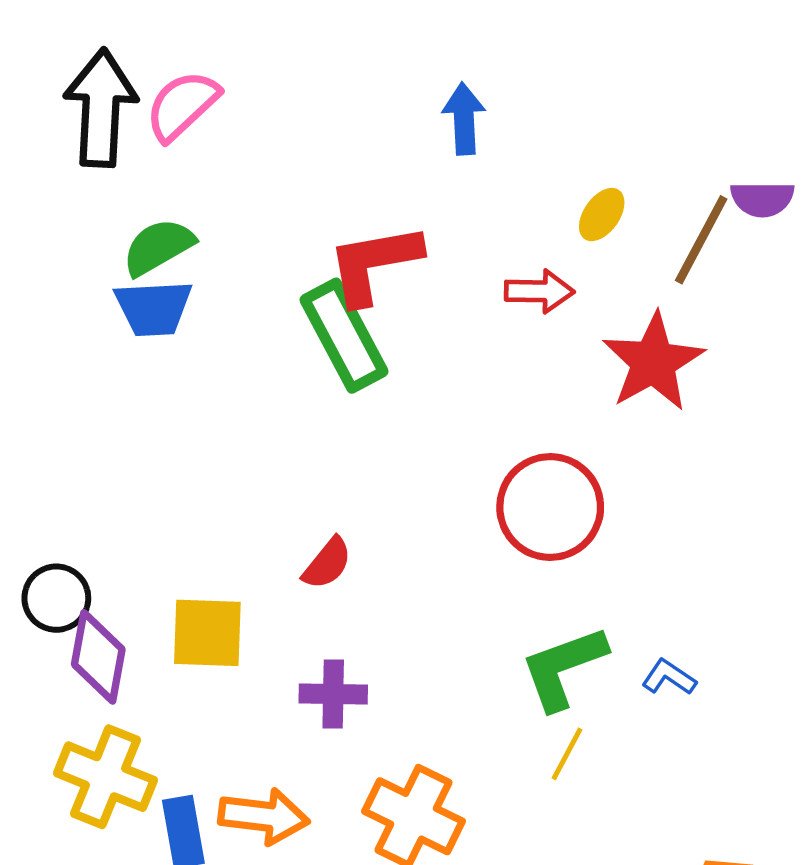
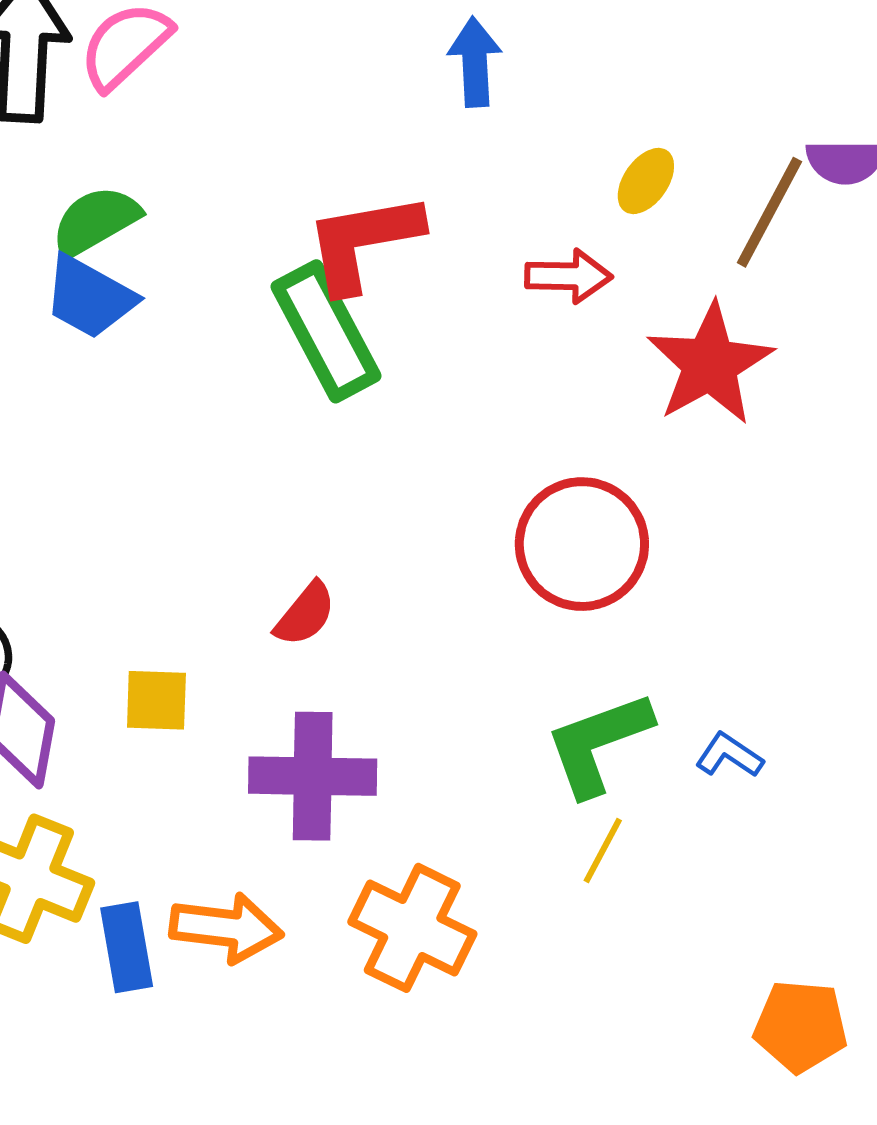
blue trapezoid: (153, 308) -> (89, 297), turned 32
yellow square: (207, 633) -> (156, 700), size x0.7
purple cross: (333, 694) -> (313, 776), size x1.5

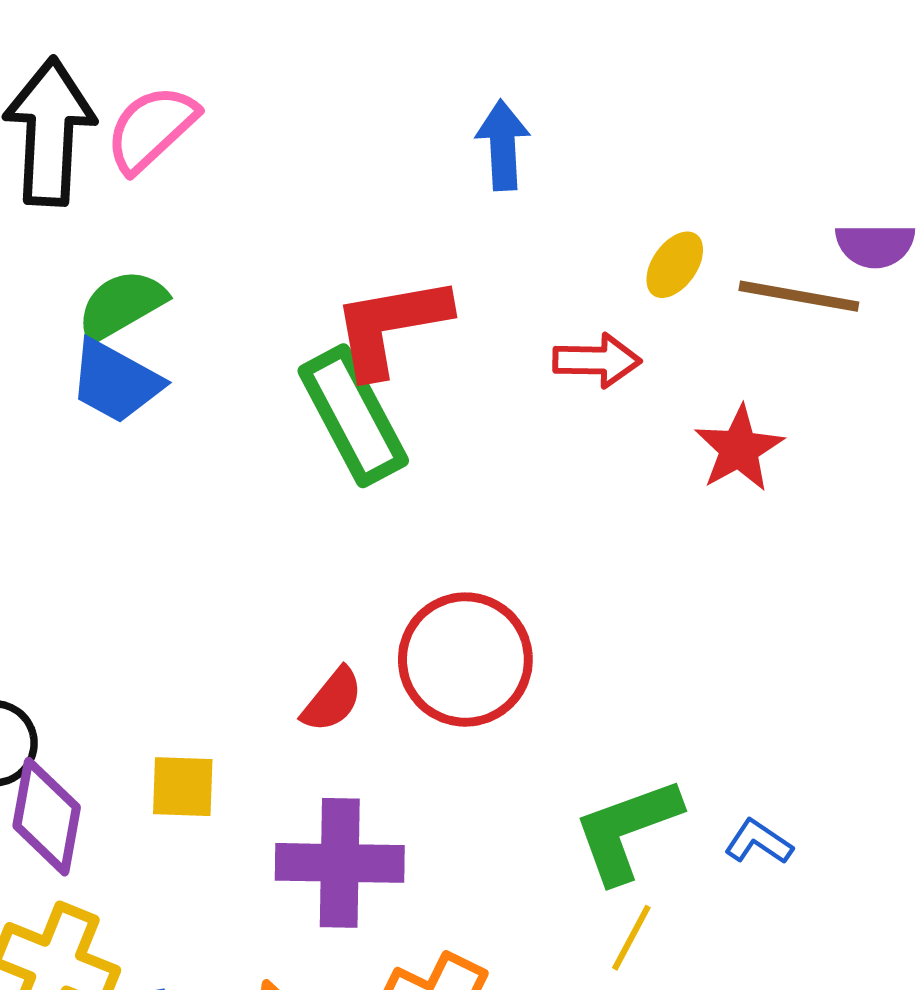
brown line: (769, 212) -> (799, 296), turned 72
red star: (710, 364) -> (739, 449), size x0.7
red circle: (582, 544) -> (465, 660), moved

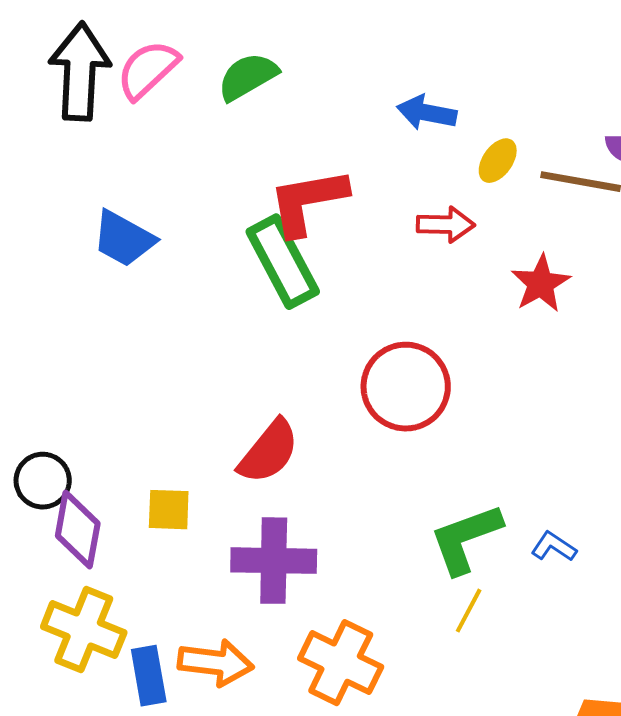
blue arrow: (503, 145) -> (427, 113), moved, turned -76
green semicircle: (121, 305) -> (248, 77), moved
red circle: (465, 660) -> (406, 387), moved
red semicircle: (332, 700) -> (269, 452), size x1.5

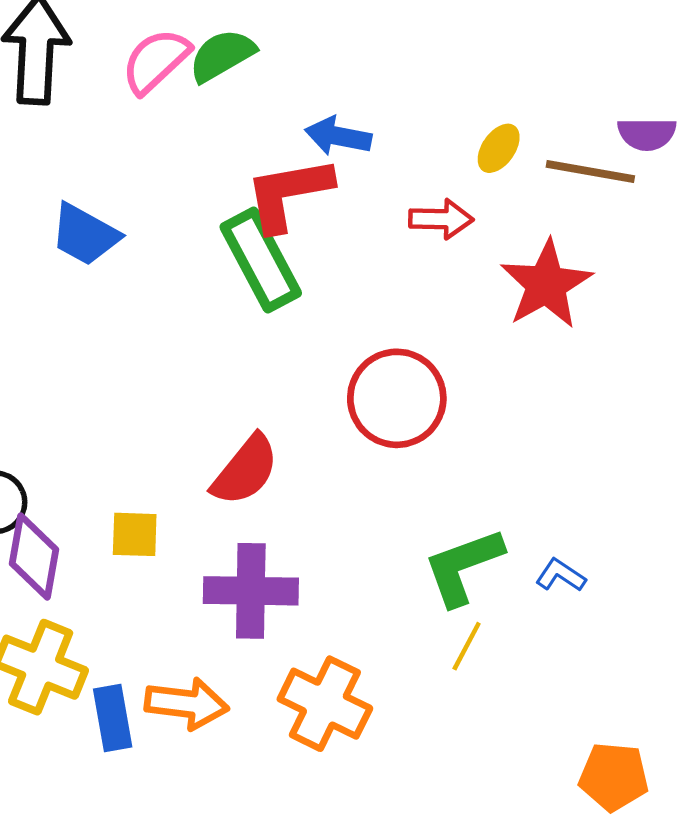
pink semicircle: (148, 70) -> (156, 61), moved
blue arrow: (427, 113) -> (338, 136), moved
red star: (541, 284) -> (546, 284), size x1.4

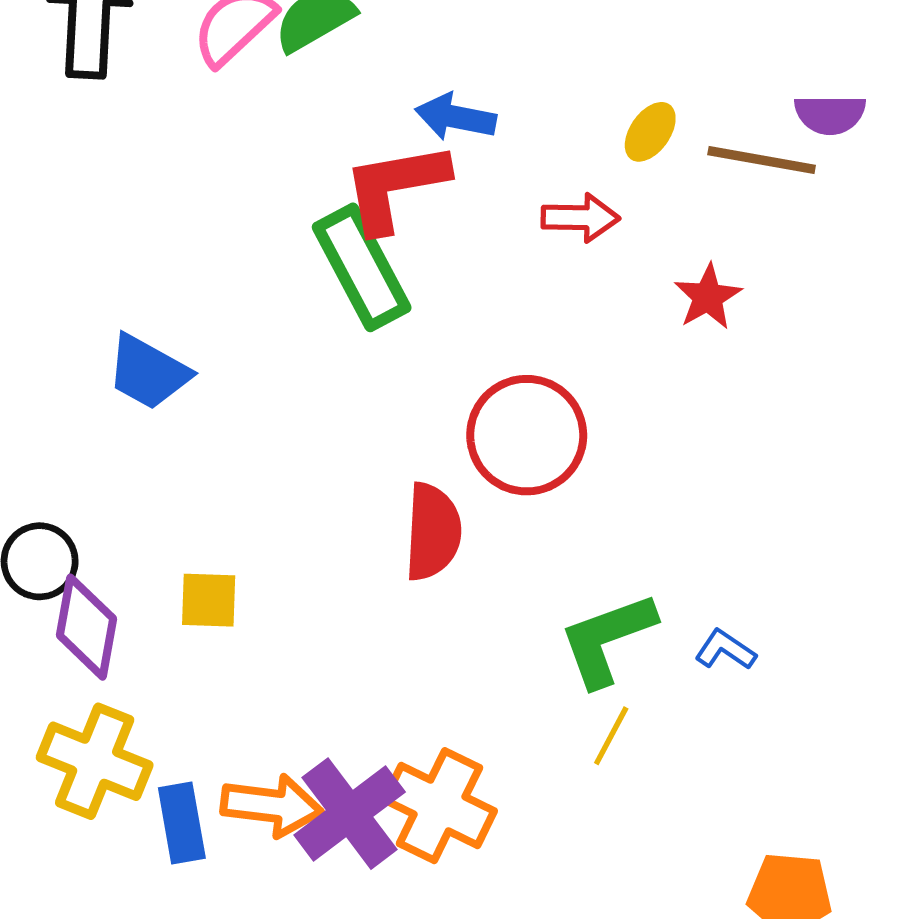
blue trapezoid: (85, 235) -> (148, 372), moved
red star: (546, 284) -> (708, 297), size x0.6
red semicircle: (245, 470) -> (433, 532), moved, turned -36
purple cross: (251, 591) -> (350, 814), moved, turned -38

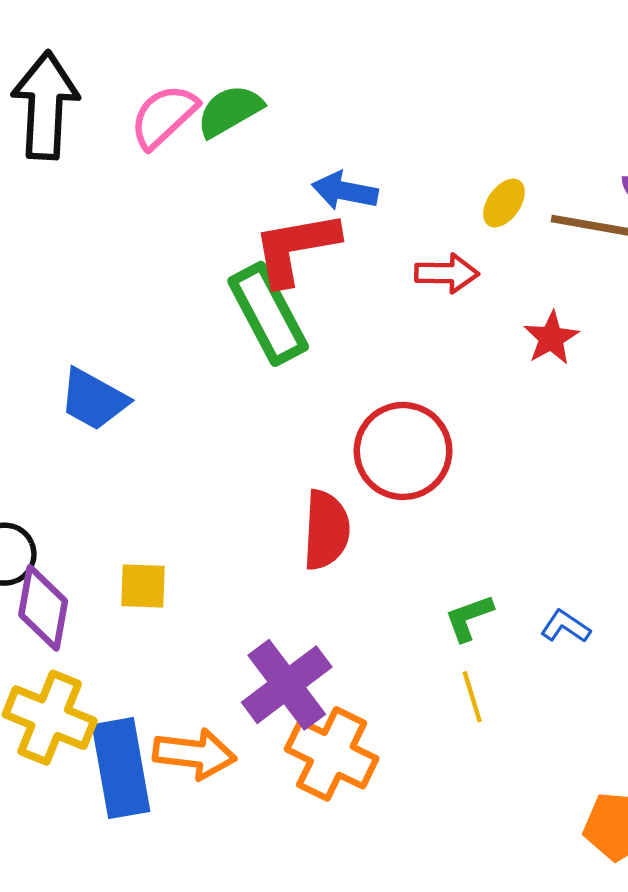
green L-shape: (607, 639) -> (469, 618), size x0.6
yellow line: (611, 736) -> (472, 697), turned -45
purple cross: (350, 814) -> (287, 685), moved
blue rectangle: (182, 823) -> (121, 768), size x1.5

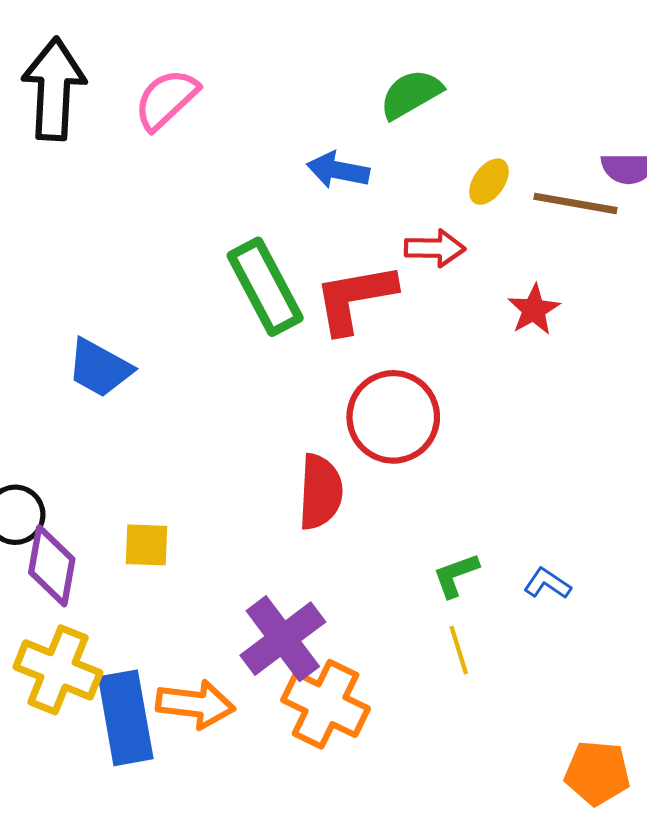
green semicircle: (230, 111) -> (411, 94), moved
red L-shape: (295, 248) -> (355, 298), moved

